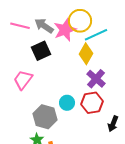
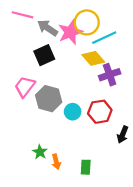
pink line: (20, 26) -> (23, 15), moved
yellow diamond: (86, 54) -> (93, 58), turned -70
purple cross: (96, 79) -> (110, 75), moved, turned 30
gray hexagon: (45, 117) -> (49, 99), moved

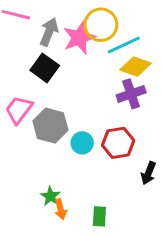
gray arrow: (48, 28) -> (49, 32), turned 78
black square: (44, 55) -> (45, 68), turned -30
yellow diamond: (93, 58) -> (135, 67), moved, turned -30
green star: (40, 152) -> (50, 196), moved

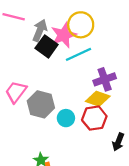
cyan line: (124, 45) -> (78, 54), moved
yellow diamond: (135, 67) -> (98, 99), moved
black square: (45, 68) -> (47, 46), moved

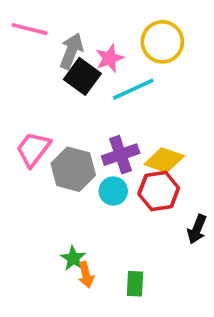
yellow circle: (81, 25) -> (162, 42), moved
pink star: (64, 35) -> (110, 58), size x0.7
purple cross: (105, 79) -> (121, 155), moved

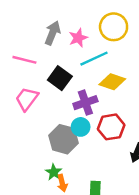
pink line: (30, 29) -> (24, 60), moved
black square: (82, 76) -> (60, 78), moved
yellow diamond: (164, 160) -> (112, 82), moved
gray hexagon: (73, 169) -> (63, 139), moved

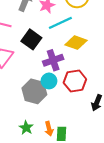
green star: (54, 172) -> (26, 128), moved
orange arrow: (62, 183) -> (49, 129), moved

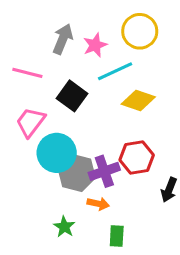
purple cross: (53, 60) -> (104, 171), moved
cyan circle: (49, 81) -> (57, 153), moved, size x1.6
orange arrow: (49, 129) -> (98, 204), moved, turned -64

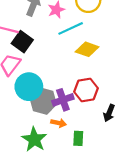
black square: (72, 96) -> (22, 42), moved
green star: (64, 227) -> (34, 139), size x1.6
green rectangle: (117, 236) -> (78, 138), moved

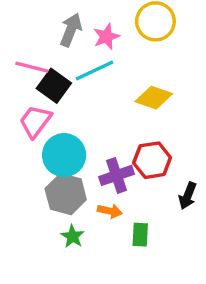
cyan line: (71, 28) -> (95, 70), moved
gray hexagon: (43, 101) -> (66, 194), moved
green star: (34, 139) -> (73, 236), size x0.6

